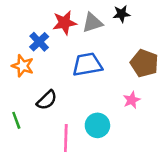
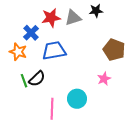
blue trapezoid: (87, 65) -> (54, 51), moved
green line: (16, 120) -> (24, 81), moved

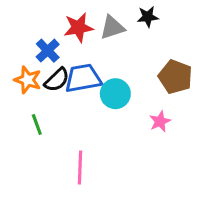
black semicircle: (37, 79) -> (57, 80), moved
cyan circle: (77, 99) -> (115, 94), moved

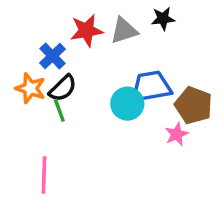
brown pentagon: (175, 77) -> (194, 105), moved
blue trapezoid: (83, 78) -> (151, 87), moved
green line: (37, 124) -> (59, 110), moved
pink line: (80, 168) -> (44, 175), moved

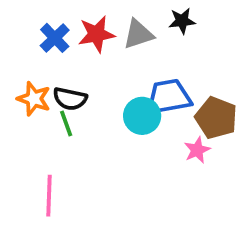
blue cross: (52, 56) -> (55, 38), moved
black semicircle: (63, 88) -> (70, 99), turned 56

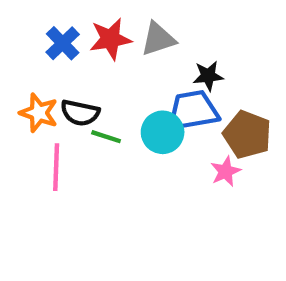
black star: (182, 21) -> (208, 76), moved
green line: (66, 123) -> (106, 137), moved, turned -52
pink line: (49, 196) -> (56, 167), moved

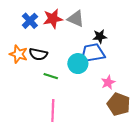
gray triangle: (158, 39) -> (76, 19), turned 42
brown pentagon: (247, 134) -> (119, 104), moved
green line: (106, 137) -> (51, 76), moved
pink line: (56, 167) -> (53, 111), moved

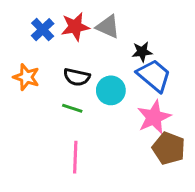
blue trapezoid: (92, 53) -> (154, 76), moved, turned 50
black semicircle: (38, 54) -> (77, 77), moved
pink star: (108, 82) -> (154, 117), size x1.6

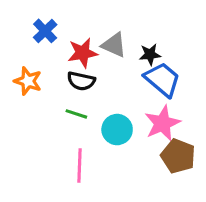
red star: (75, 27) -> (83, 53), moved
gray triangle: (108, 27) -> (114, 45), moved
cyan circle: (111, 90) -> (117, 130), moved

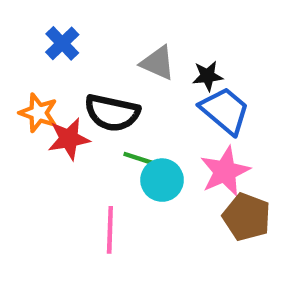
red star: (83, 53) -> (69, 139), moved
black semicircle: (81, 81) -> (112, 113), size x1.4
green line: (76, 114) -> (138, 158), moved

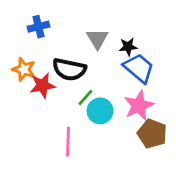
blue cross: (62, 43) -> (39, 27), turned 30
gray triangle: (158, 63) -> (97, 39), turned 35
green line: (138, 158) -> (85, 98), turned -66

